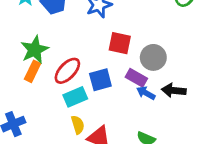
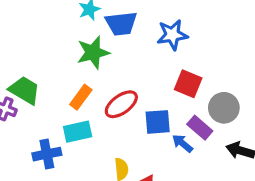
green star: (35, 50) -> (93, 52), moved
blue arrow: (146, 93) -> (182, 143), moved
cyan rectangle: (75, 97) -> (78, 132), moved

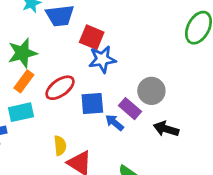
blue star: (172, 35) -> (102, 59), moved
green star: (93, 52) -> (22, 53), moved
red square: (188, 84) -> (92, 37), moved

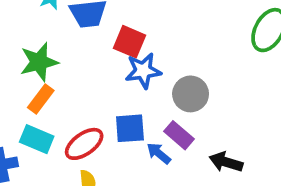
red ellipse: (60, 88) -> (84, 144), moved
gray circle: (151, 91) -> (191, 94), moved
cyan rectangle: (21, 112) -> (37, 139), turned 35

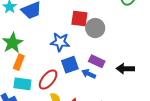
red square: (130, 42) -> (79, 19), moved
blue star: (143, 71) -> (60, 42), moved, turned 30
gray circle: (191, 94) -> (95, 28), moved

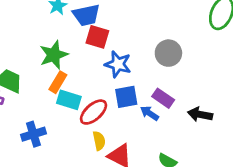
red square: (79, 19) -> (97, 37), moved
cyan rectangle: (22, 84) -> (69, 100), moved

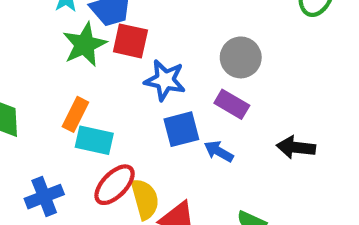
green star: (54, 55) -> (85, 45), moved
purple rectangle: (163, 98) -> (232, 104), moved
red ellipse: (94, 112) -> (115, 185), moved
yellow semicircle: (99, 141) -> (145, 199), size x1.4

